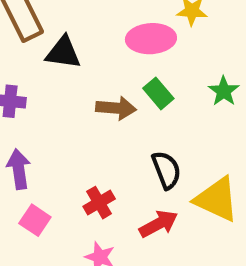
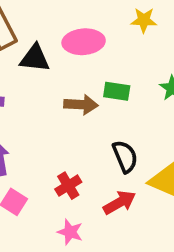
pink ellipse: (151, 39) -> (84, 42), moved
green rectangle: (158, 93) -> (117, 91), turned -40

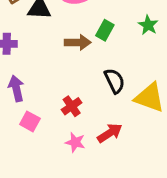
green rectangle: (117, 91) -> (105, 30), turned -66
red arrow: (119, 203) -> (110, 133), moved

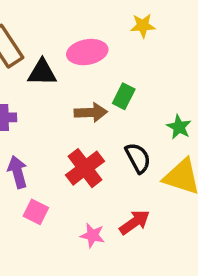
green star: (148, 25) -> (179, 127), moved
red cross: (72, 106) -> (85, 168), moved, size x1.5

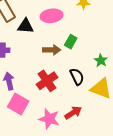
pink square: (36, 212) -> (18, 104), size x1.5
pink star: (92, 235) -> (49, 119), size x1.5

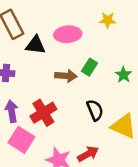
green star: (101, 60) -> (123, 75), moved
red cross: (47, 81) -> (43, 113), moved

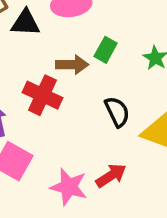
red cross: (43, 113) -> (42, 95), moved, turned -30

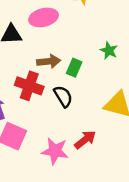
green rectangle: (106, 50) -> (74, 68), moved
black semicircle: (117, 112) -> (63, 96), moved

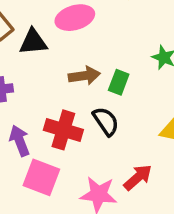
red cross: (29, 86) -> (63, 130), moved

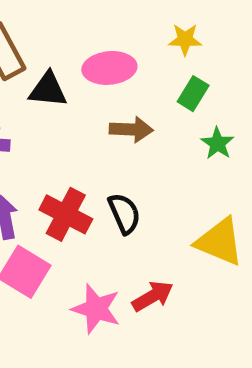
brown arrow: (84, 76) -> (131, 129), moved
green rectangle: (119, 82) -> (193, 94), moved

